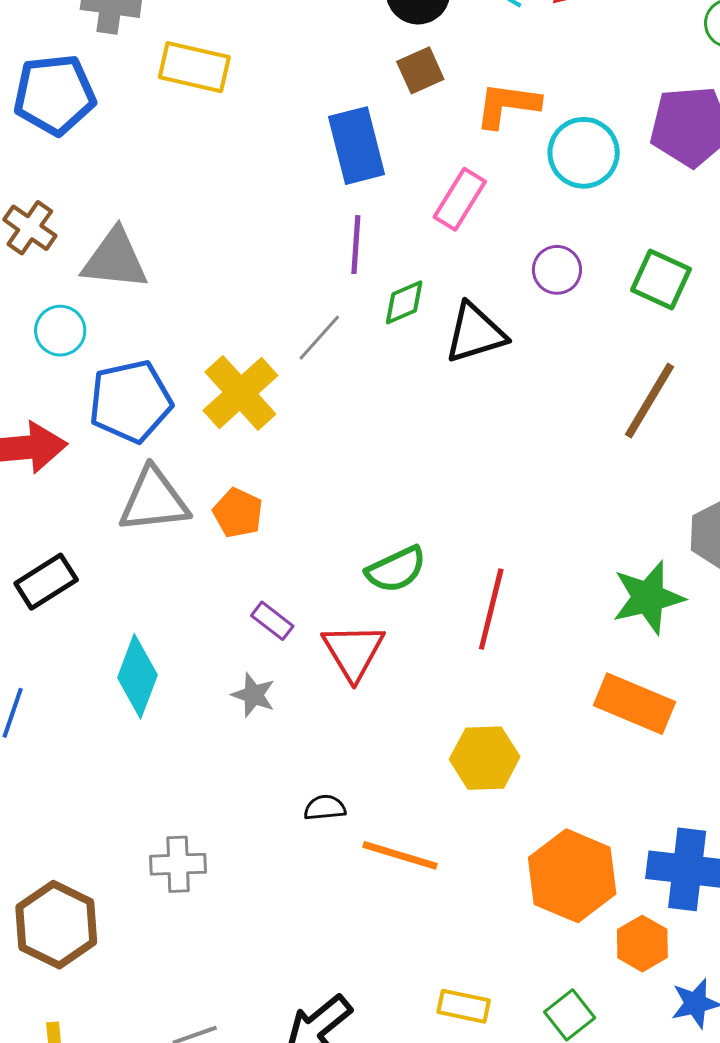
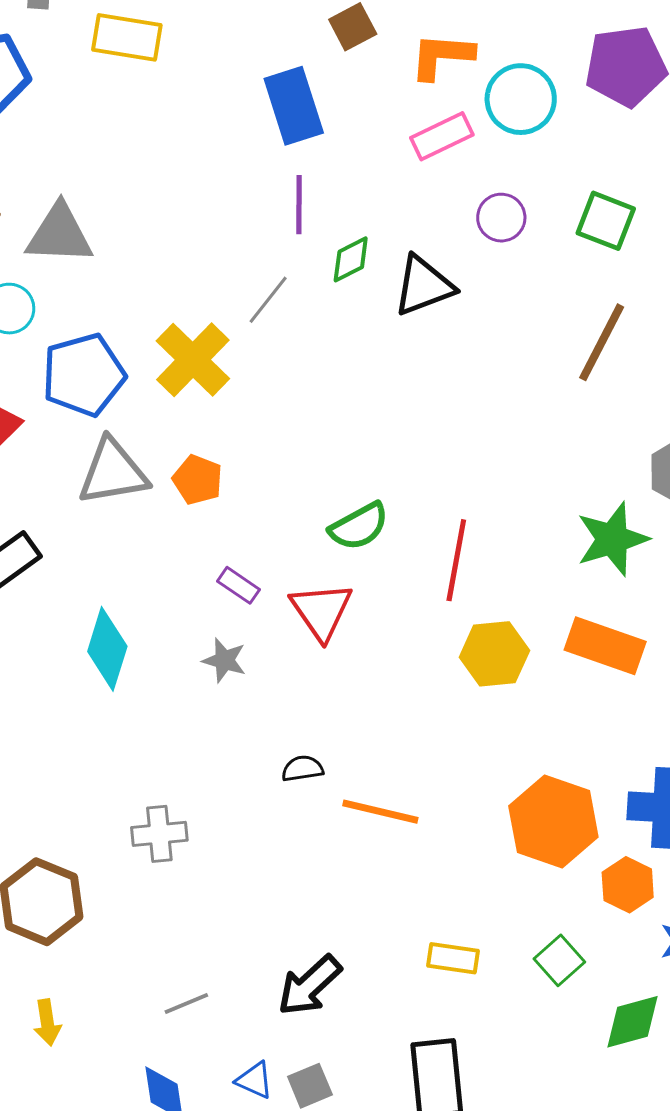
pink rectangle: (460, 199) -> (442, 136), moved, turned 36
yellow hexagon: (485, 758) -> (494, 654), moved

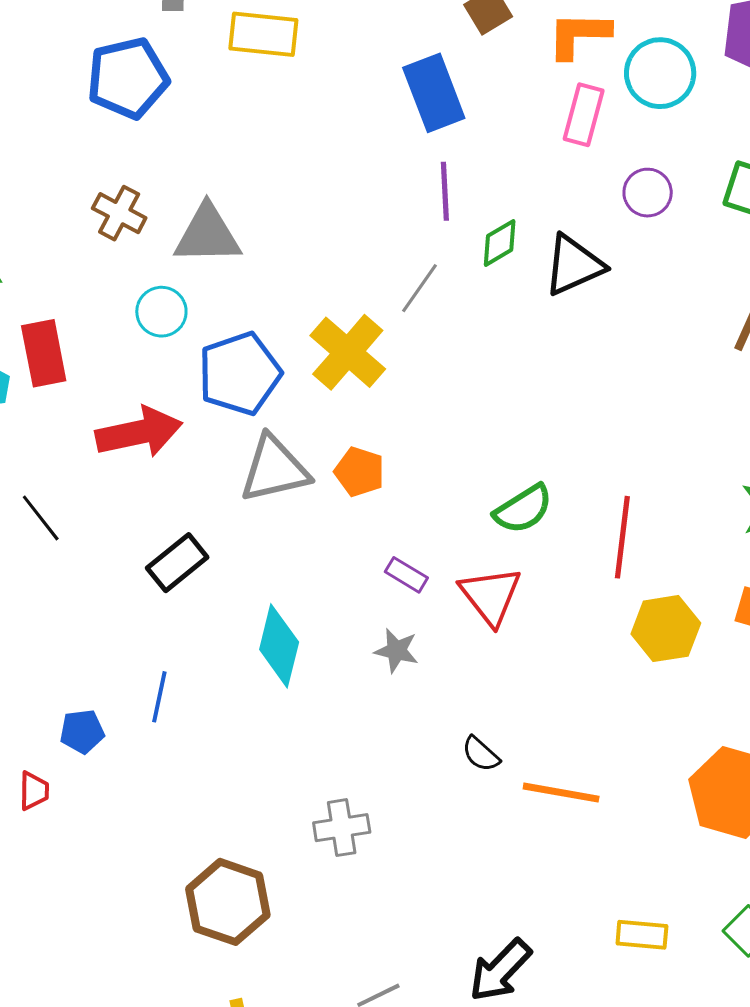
pink rectangle: (442, 136) -> (584, 115), turned -46
black semicircle: (302, 769) -> (481, 754), turned -126

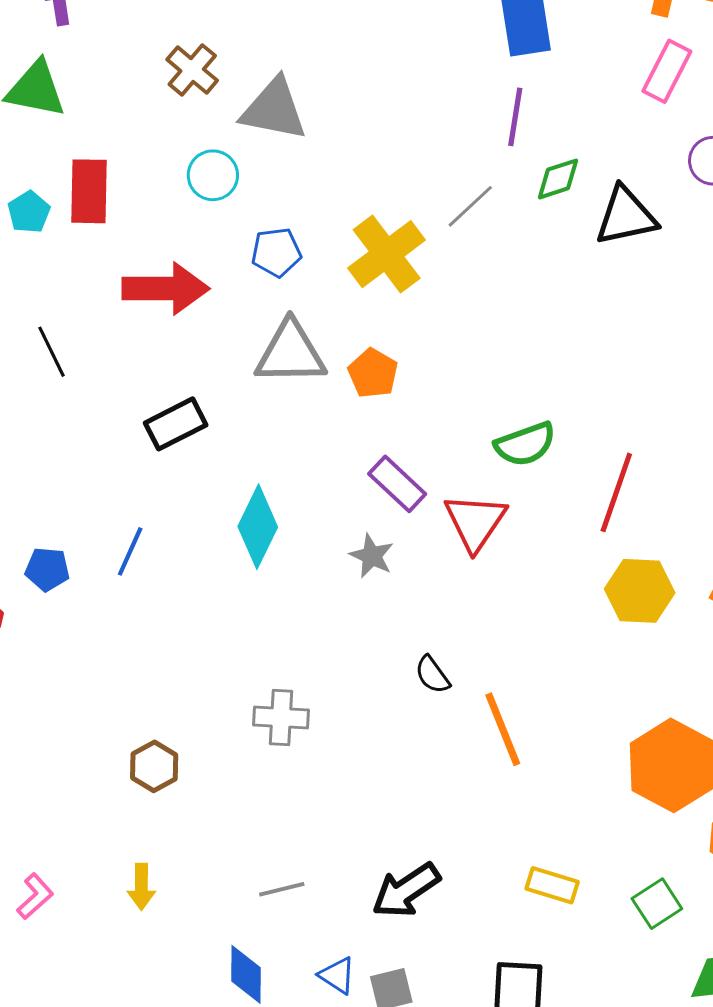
blue pentagon: (240, 374) -> (276, 252), size x0.6
purple rectangle: (406, 575) -> (397, 484), size x1.4
orange line: (561, 793) -> (503, 729), turned 46
brown hexagon: (228, 902) -> (154, 766), size x0.6

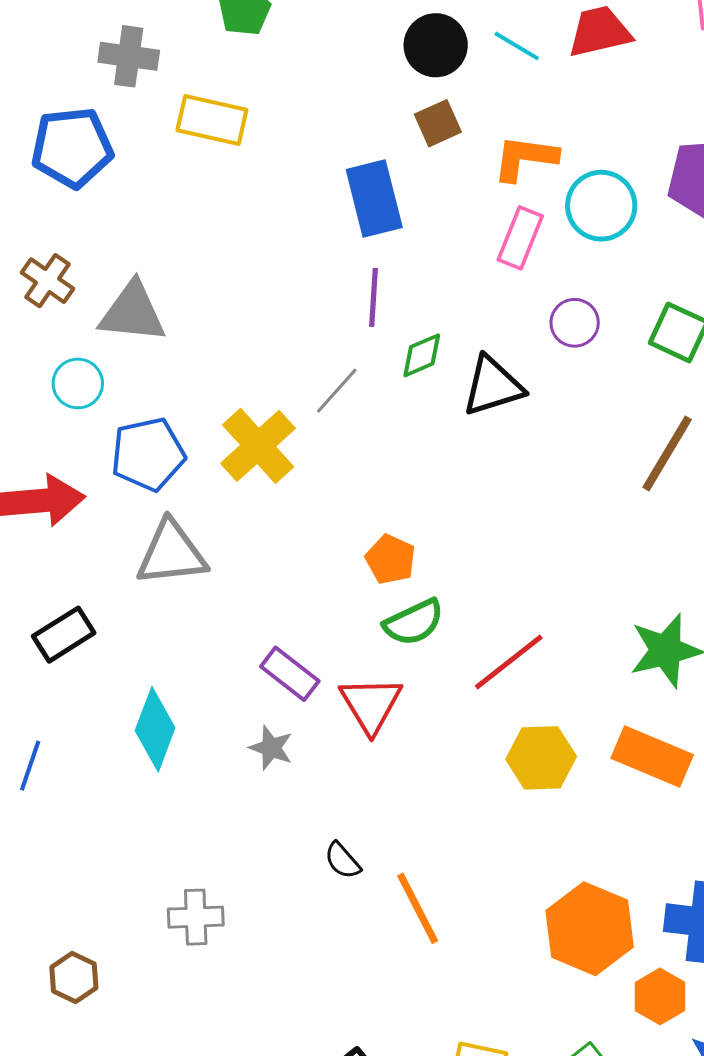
blue pentagon: (276, 252) -> (148, 454), size x1.5
orange pentagon: (373, 373) -> (390, 559), moved
red line: (616, 492) -> (509, 662), turned 38

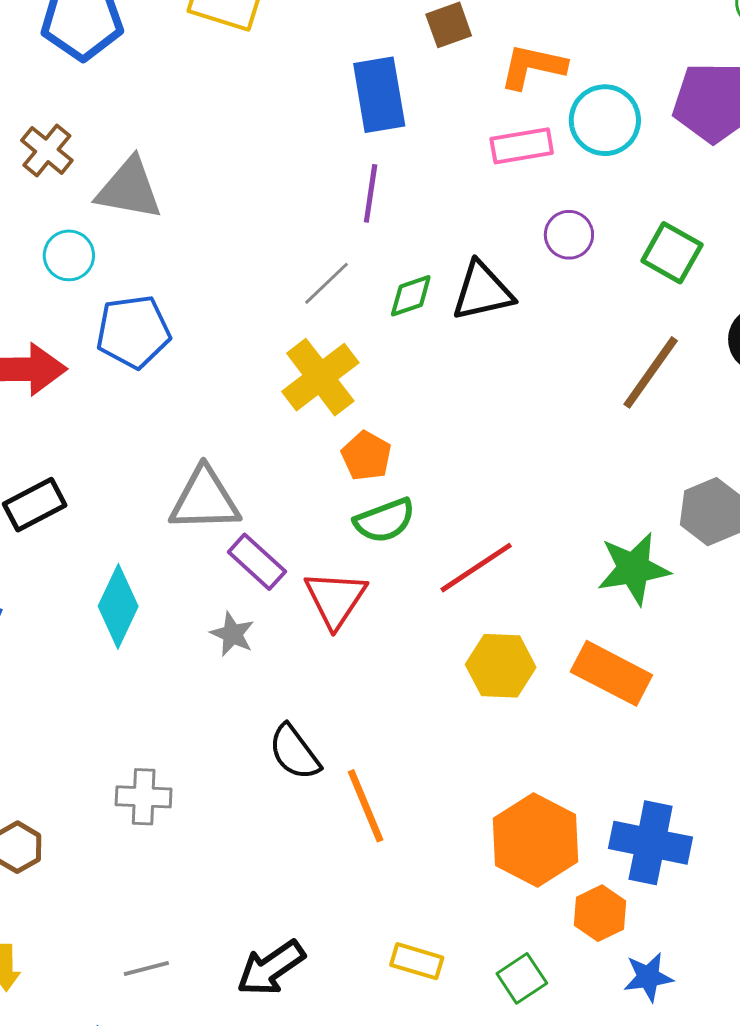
pink rectangle: (520, 238) -> (522, 146), turned 54
green diamond: (422, 355) -> (411, 296), moved
yellow cross: (258, 446) -> (320, 377), moved
gray triangle: (171, 553) -> (205, 500), moved
black semicircle: (342, 861) -> (294, 752), size x1.5

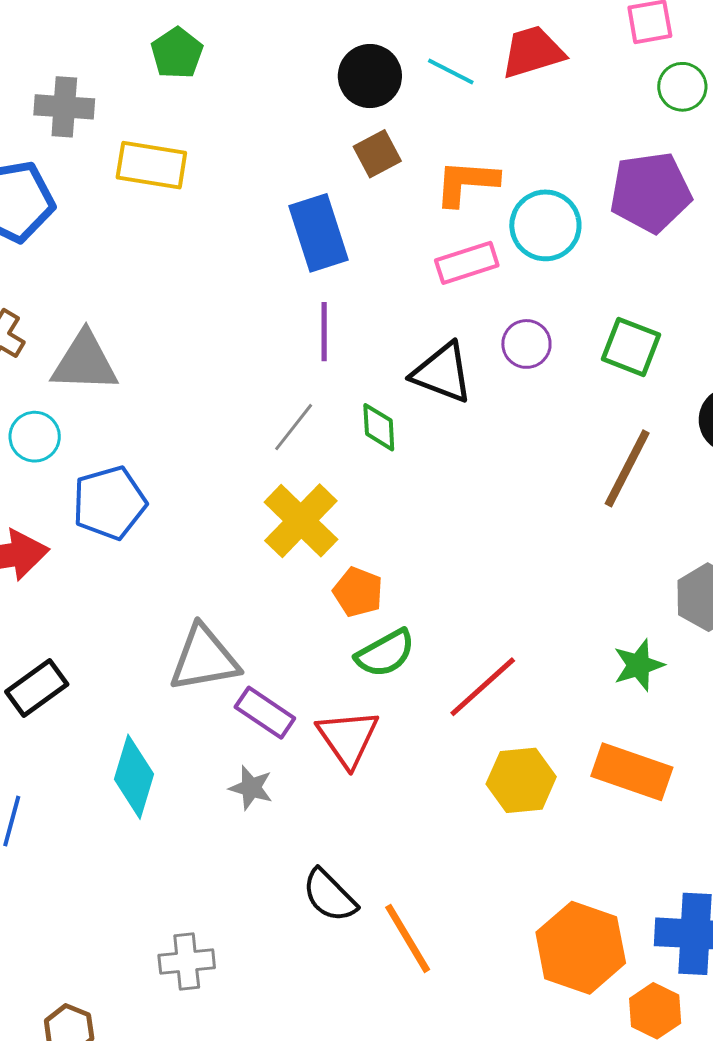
black triangle: (482, 291) -> (442, 373), moved, turned 42
green diamond: (411, 296) -> (379, 427), turned -66
green star: (634, 569) -> (639, 665), size x0.7

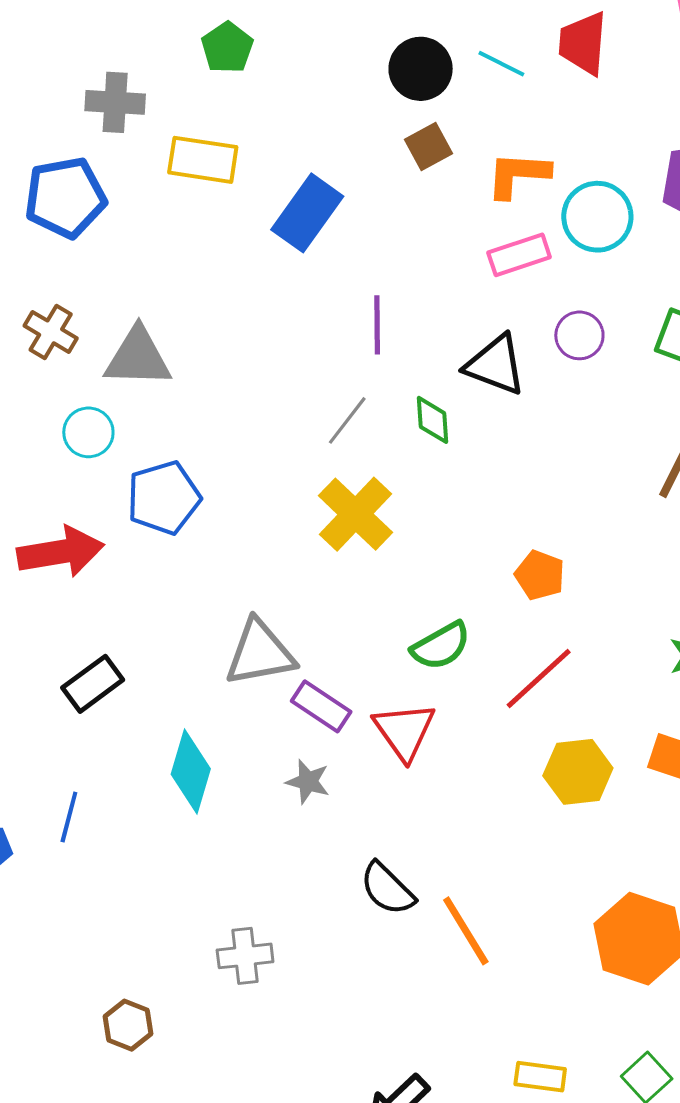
red trapezoid: (533, 52) -> (583, 43), turned -68
blue rectangle: (318, 233) -> (307, 213), moved, turned 54
orange pentagon: (358, 592) -> (540, 575), moved

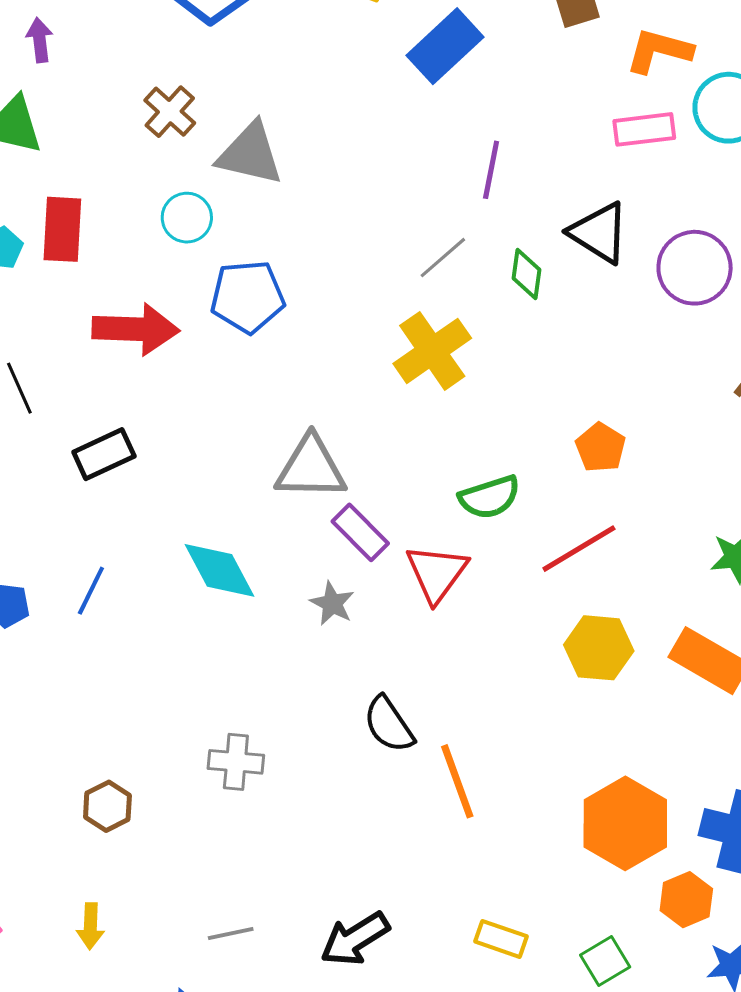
purple circle: (579, 335) -> (695, 268), moved, size x1.5
black rectangle: (93, 684) -> (104, 454), moved
cyan diamond: (191, 772) -> (219, 570), turned -56

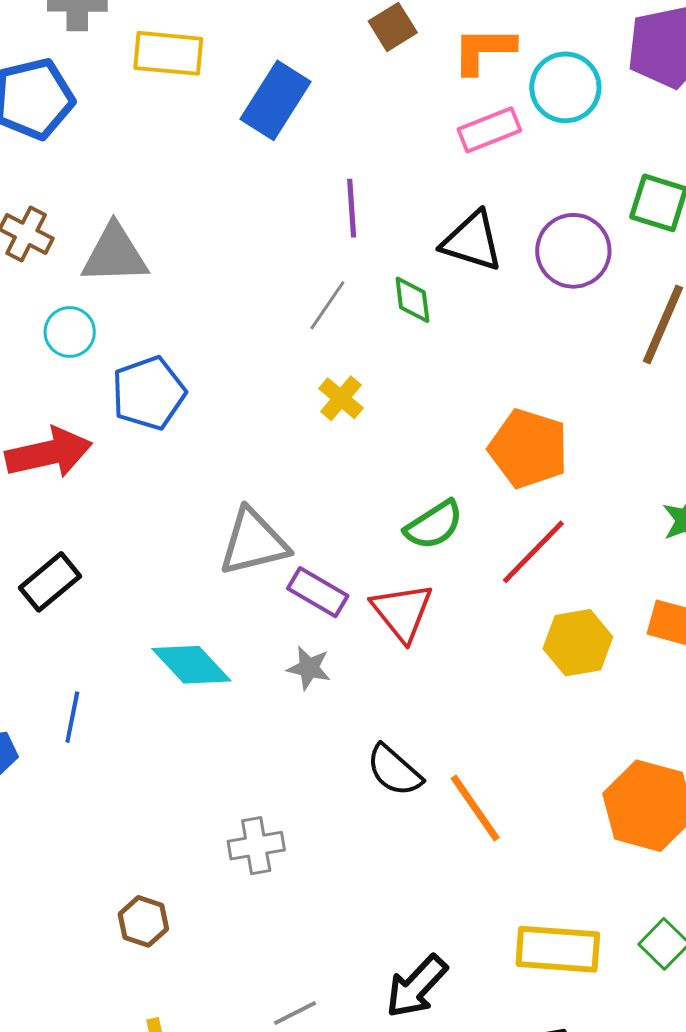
yellow cross: (432, 351) -> (341, 398), size x0.6
orange pentagon: (601, 447) -> (528, 449), size x1.6
yellow rectangle: (501, 939) -> (558, 949), size x1.6

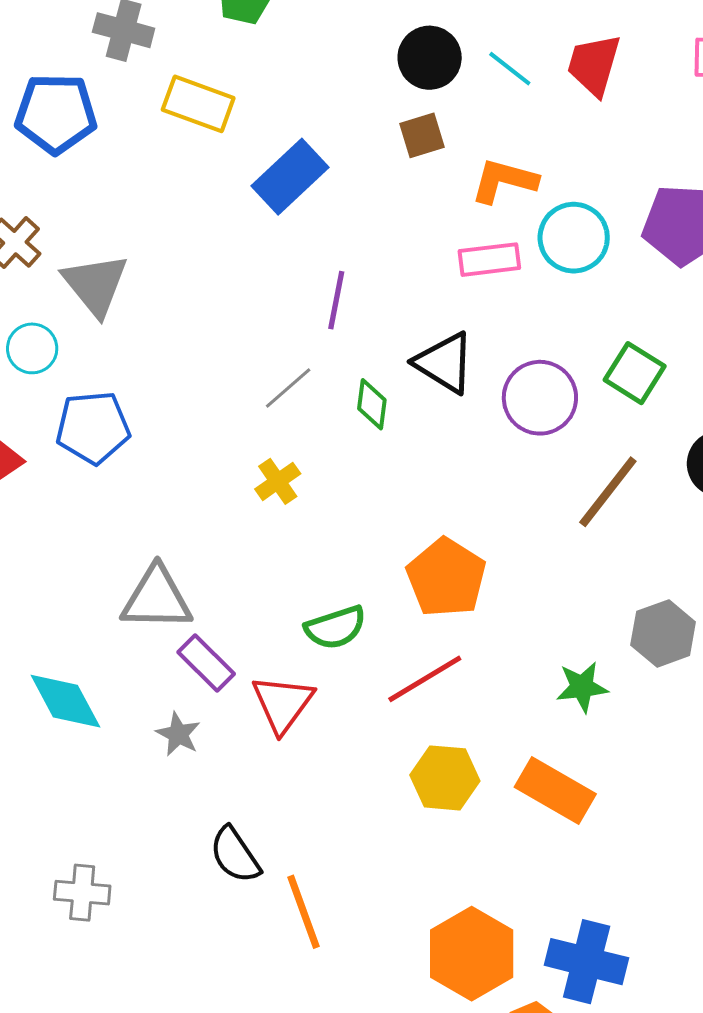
gray triangle: (115, 254) -> (95, 285), turned 38

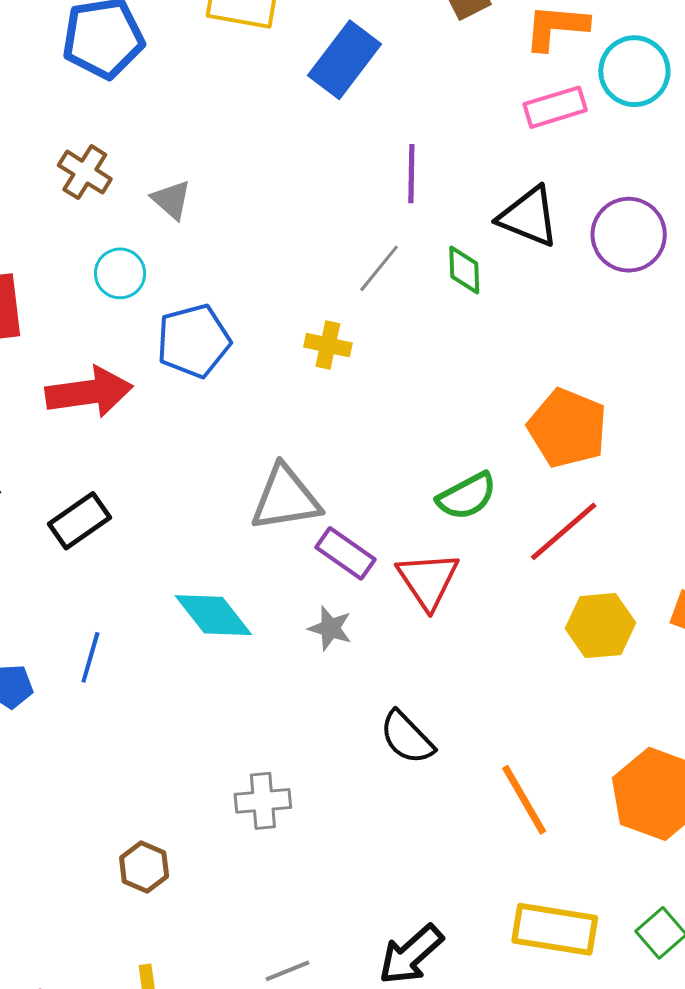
gray triangle: (95, 285) -> (171, 200), size x0.6
yellow cross: (278, 481) -> (328, 345), moved, turned -33
orange line: (304, 912) -> (524, 800), moved

